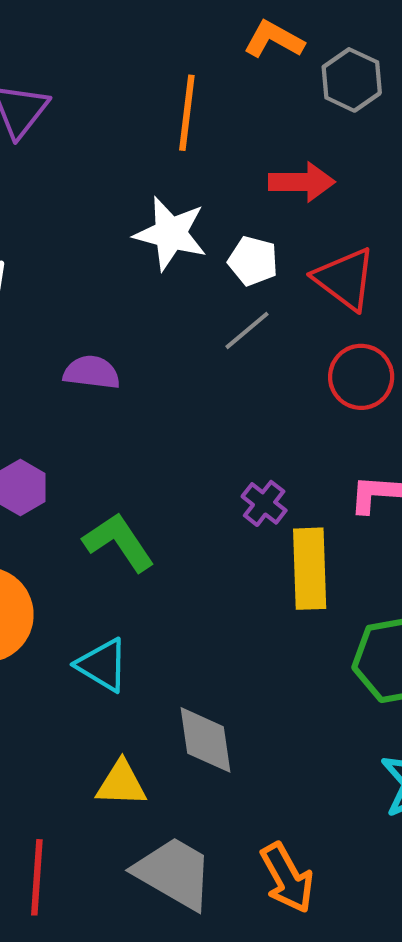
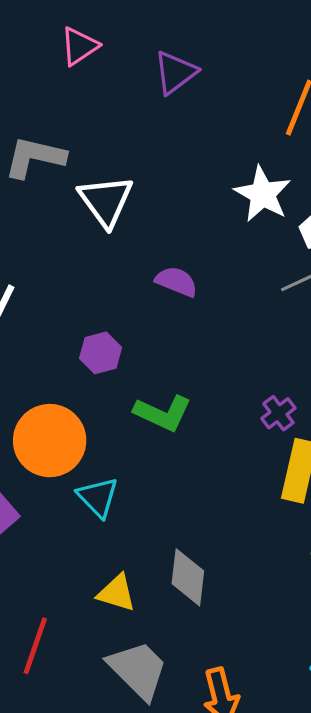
green L-shape: (119, 542) -> (163, 413), turned 134
cyan triangle: (103, 665) -> (98, 497), moved

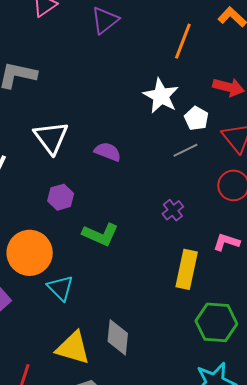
white triangle: (106, 201) -> (51, 138), moved
purple cross: (278, 413) -> (173, 210), moved
yellow triangle: (117, 593) -> (73, 348), size x1.4

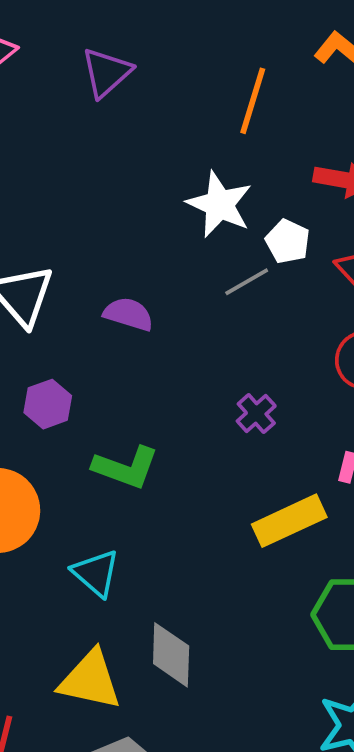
gray line: (185, 150) -> (247, 282), moved
yellow rectangle: (187, 269) -> (289, 521), turned 57
cyan triangle: (60, 288) -> (96, 573), moved

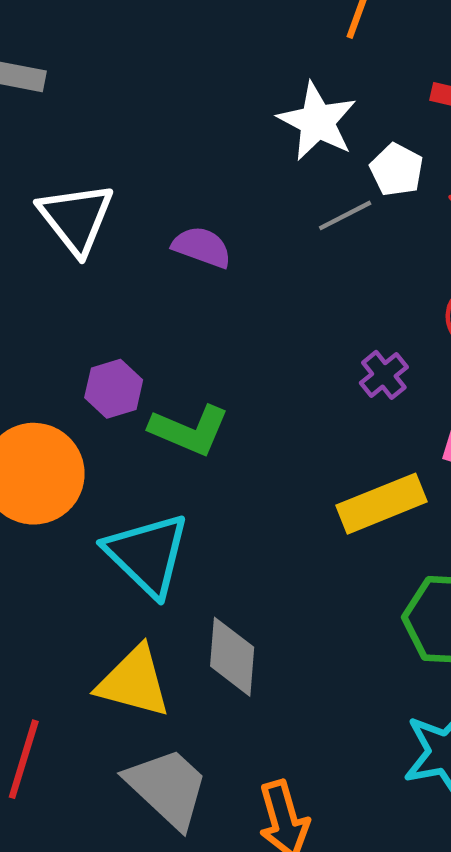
purple hexagon: (48, 404) -> (114, 389), moved
purple cross: (256, 414) -> (384, 375), moved
cyan triangle: (96, 573) -> (147, 554), size x1.5

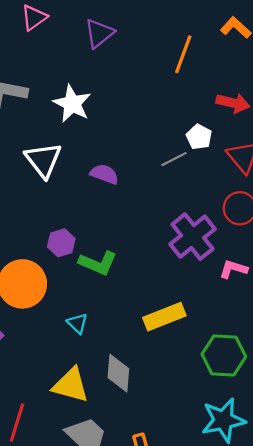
white star: (317, 121) -> (72, 104), moved
purple cross: (384, 375) -> (193, 237), size x2.0
yellow rectangle: (381, 504) -> (164, 317), moved
cyan triangle: (147, 554) -> (77, 323), size x0.5

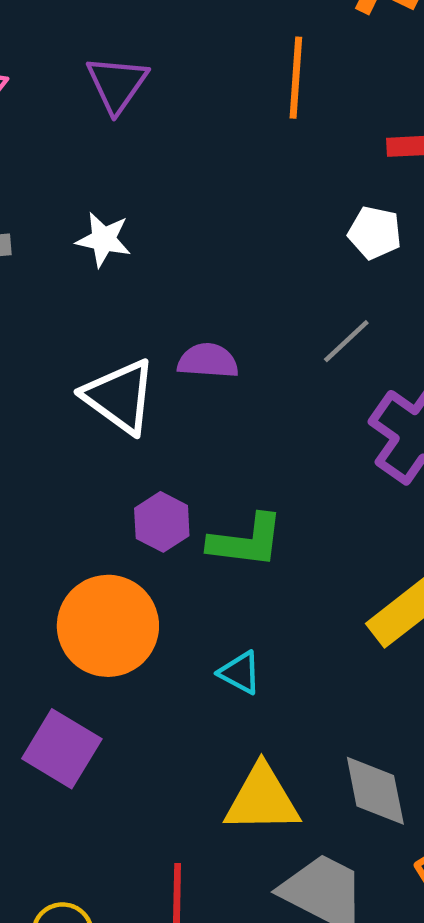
white star: (72, 104) -> (104, 239), size x0.7
gray line: (174, 159) -> (346, 341), moved
white triangle: (43, 160) -> (120, 396), moved
gray diamond: (118, 373) -> (375, 791), moved

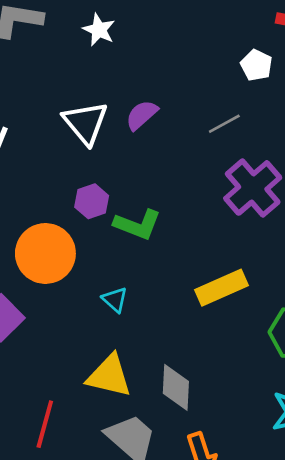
purple semicircle: (208, 361) -> (142, 115), turned -60

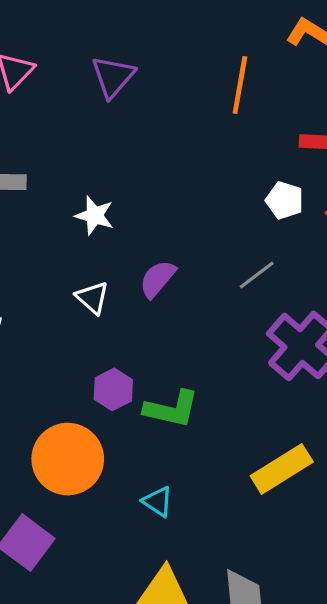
white star: (99, 30) -> (94, 215), moved
white triangle: (85, 123) -> (92, 298), size x0.6

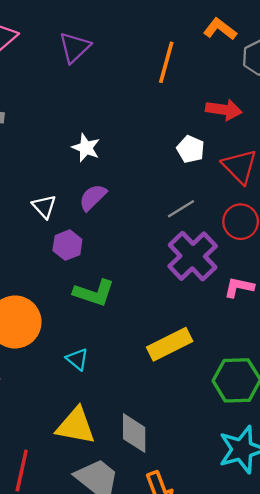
white star: (94, 215) -> (86, 148), moved
gray line: (257, 275) -> (181, 209), moved
purple hexagon: (113, 389) -> (67, 245), moved

